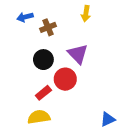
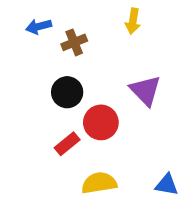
purple triangle: (78, 54) -> (145, 90), moved
yellow semicircle: (39, 117) -> (99, 183), moved
blue triangle: (108, 119) -> (167, 185), turned 35

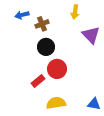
purple triangle: (145, 90) -> (91, 35), moved
black circle: (67, 92) -> (46, 47), moved

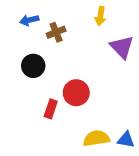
black circle: (46, 47) -> (33, 66), moved
red rectangle: (38, 81) -> (51, 109), turned -32
yellow semicircle: (56, 103) -> (96, 138), moved

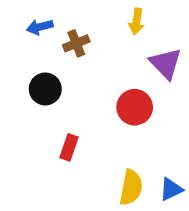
red circle: (76, 93) -> (135, 107), moved
yellow semicircle: (96, 138) -> (131, 187), turned 110
blue triangle: (126, 140) -> (171, 189), turned -36

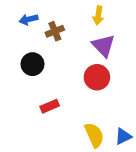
purple triangle: (166, 63) -> (103, 46), moved
red rectangle: (69, 147) -> (50, 106), turned 48
yellow semicircle: (131, 187) -> (94, 135), turned -35

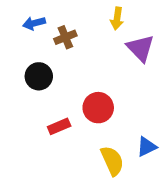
purple triangle: (103, 46) -> (140, 48), moved
red circle: (97, 77) -> (98, 108), moved
blue triangle: (123, 136) -> (147, 147), moved

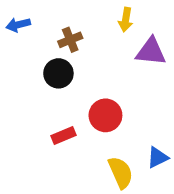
blue arrow: (34, 23) -> (18, 25), moved
purple triangle: (140, 48) -> (151, 52), turned -40
black circle: (39, 76) -> (58, 73), moved

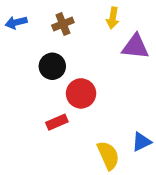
brown cross: (70, 40) -> (63, 24), moved
red circle: (105, 115) -> (81, 93), moved

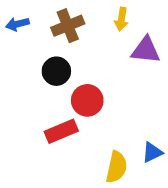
brown cross: (63, 24) -> (68, 26), size x1.4
red rectangle: (57, 122) -> (61, 131), size x1.4
yellow semicircle: (108, 155) -> (116, 167), turned 36

